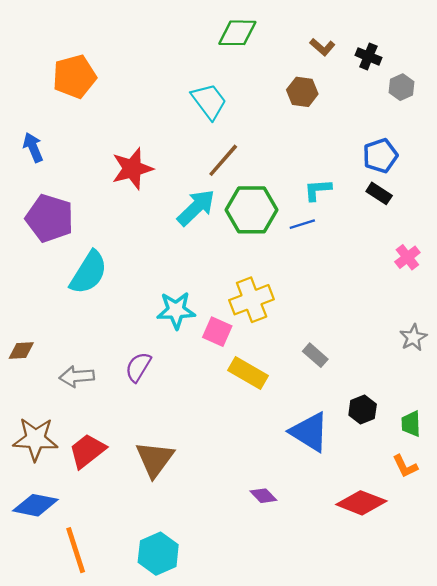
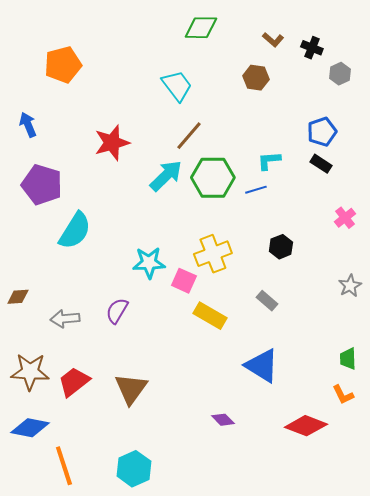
black hexagon: (363, 410) -> (281, 247), moved

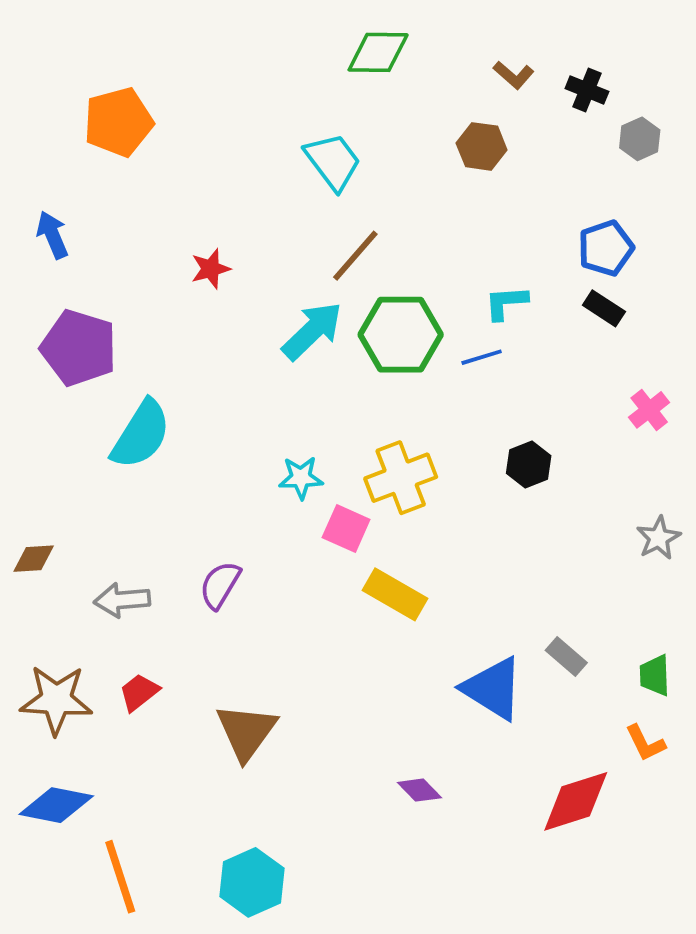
red star: (112, 143) -> (211, 269), size x0.6
cyan star: (149, 263) -> (301, 478), moved, size x0.7
gray rectangle: (267, 301) -> (566, 656), moved
red trapezoid: (74, 382) -> (139, 692), moved, size x0.7
red diamond: (306, 426) -> (576, 801), turned -39

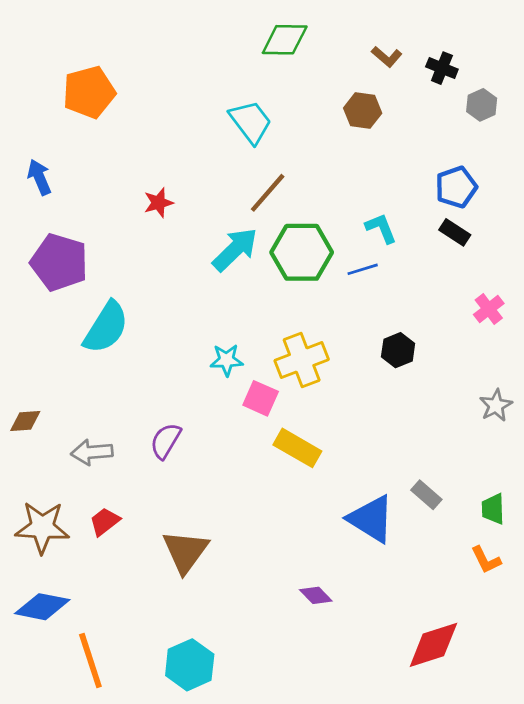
cyan L-shape: (506, 303) -> (381, 228), turned 72
red diamond: (576, 801) -> (433, 645), moved

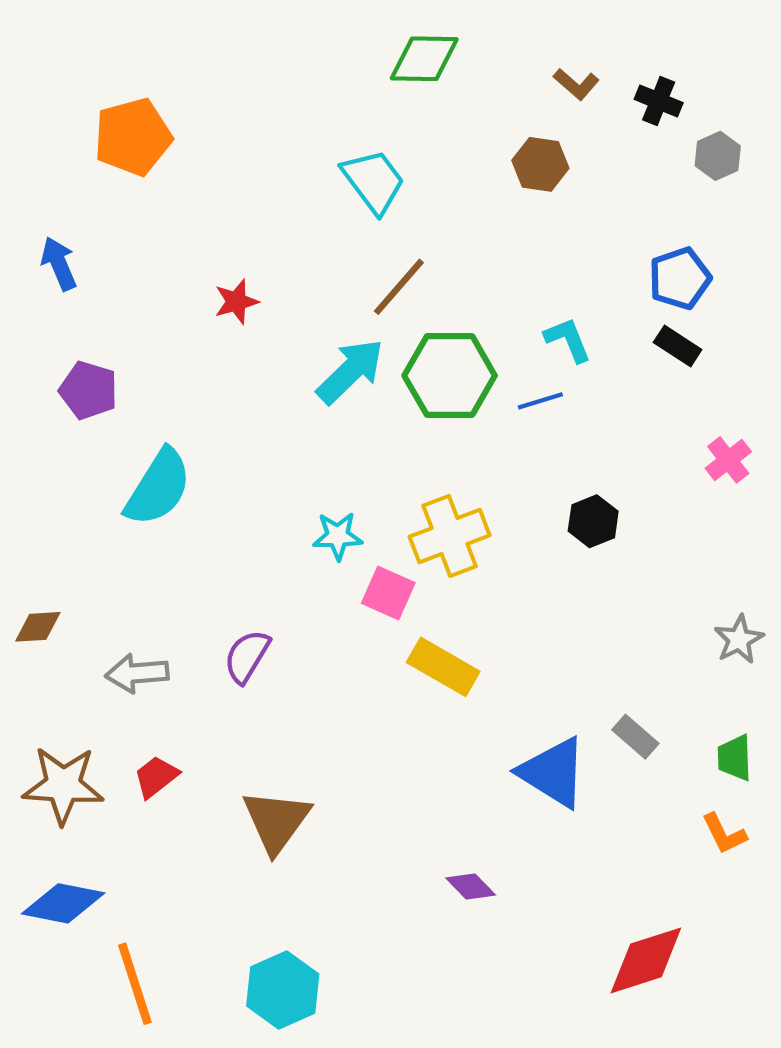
purple pentagon: (59, 262) -> (88, 390), size x0.7
gray star: (496, 405) -> (739, 639), moved

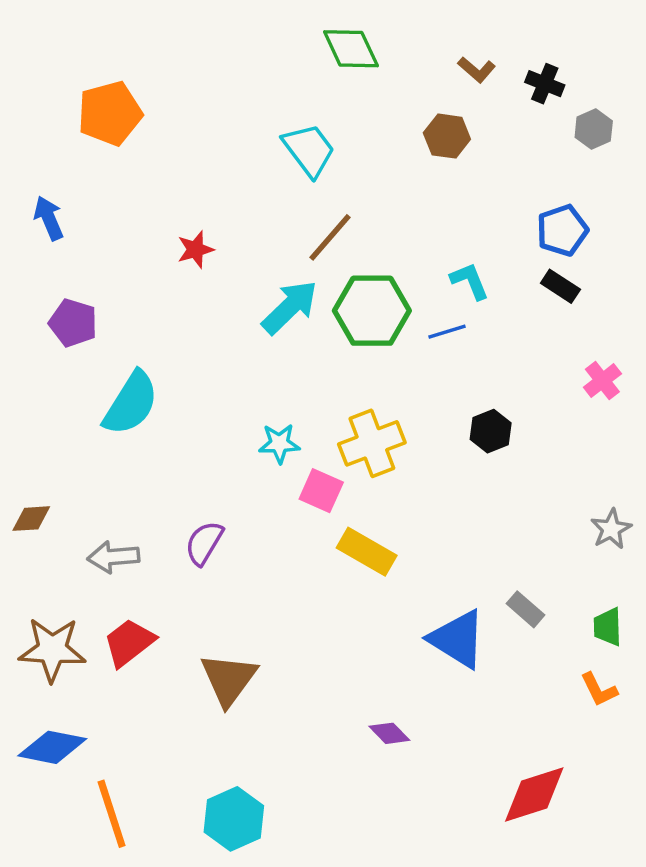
green diamond: (424, 59) -> (351, 49), turned 64
red trapezoid: (156, 777) -> (129, 643), size x1.4

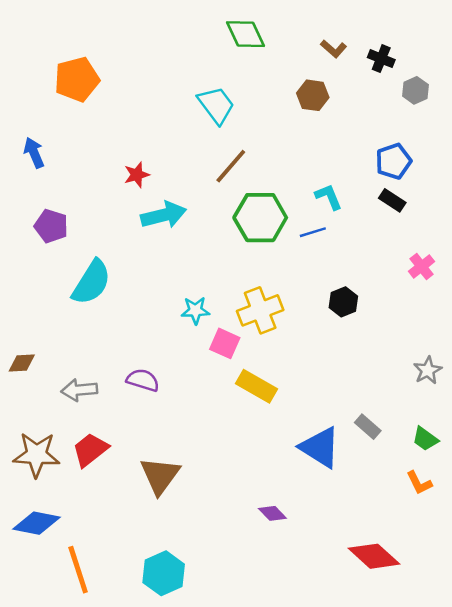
cyan arrow: (290, 307) -> (164, 215), moved, turned 30
purple semicircle: (204, 543) -> (143, 380), turned 76
green trapezoid: (608, 627) -> (425, 439), turned -52
red diamond: (534, 794) -> (374, 556), turned 60

